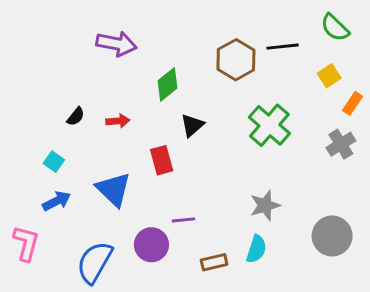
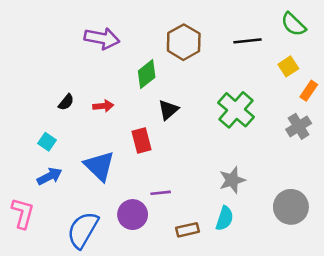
brown hexagon: (236, 60) -> (184, 42), moved

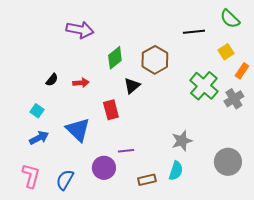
brown hexagon: (184, 42) -> (155, 60), moved
green cross: (236, 110) -> (204, 86), moved
pink L-shape: (23, 213) -> (31, 176), moved
blue semicircle: (83, 230) -> (65, 180), size x0.7

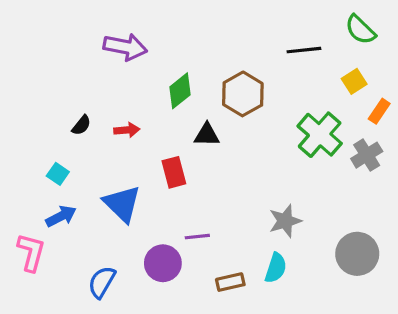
black triangle: (132, 86) -> (207, 135), turned 42
pink L-shape: (31, 176) -> (31, 252), moved

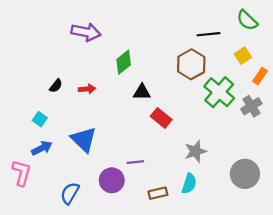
brown hexagon: (243, 94) -> (191, 64), moved
red rectangle: (174, 172) -> (161, 118), moved, turned -36

